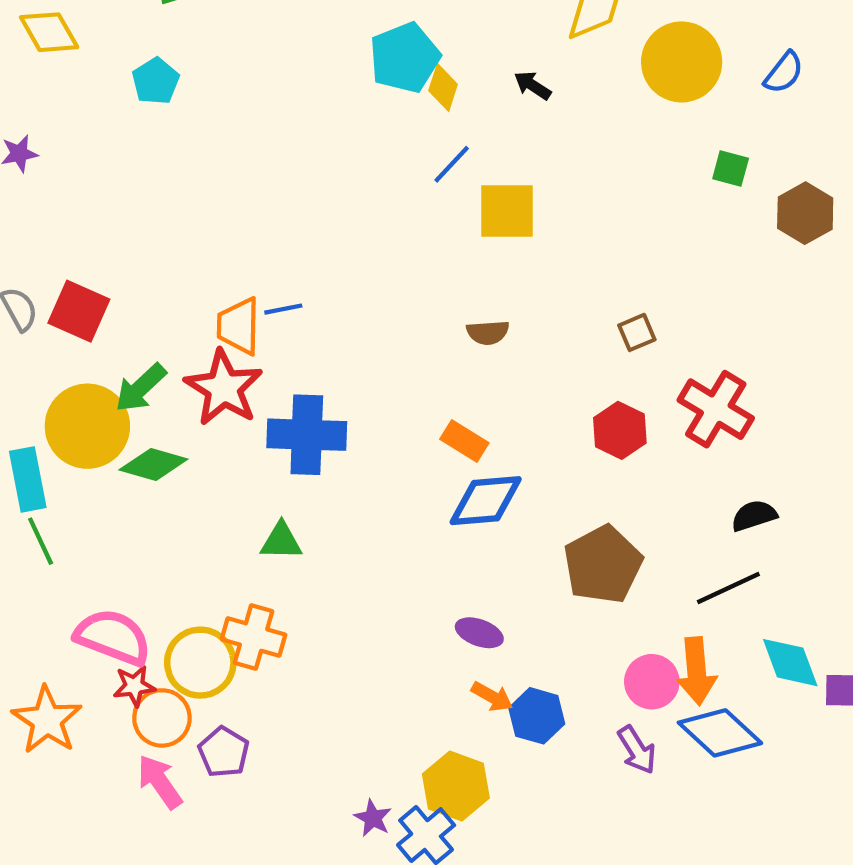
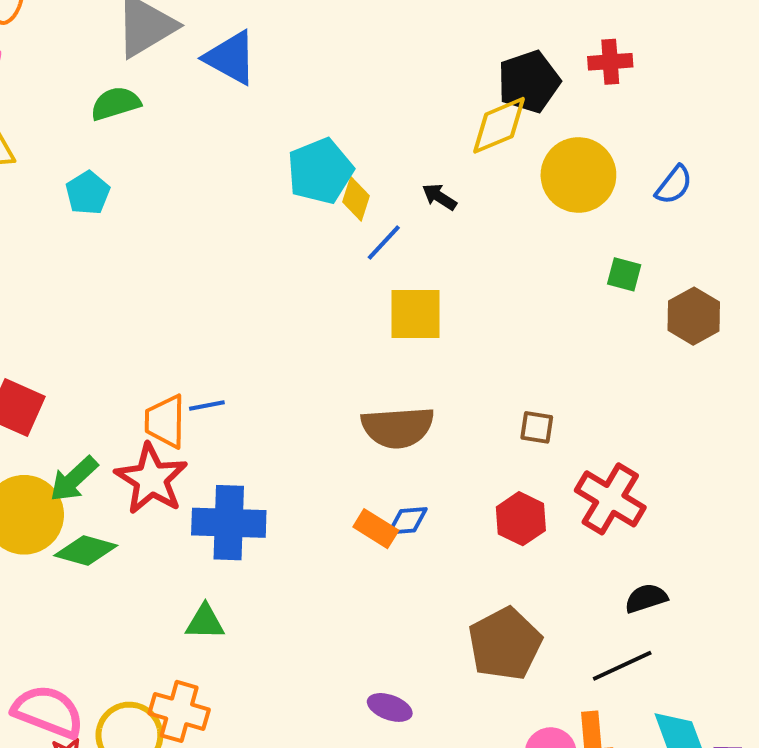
blue line: (452, 164) -> (384, 243), moved
brown semicircle: (488, 332) -> (398, 427), size x1.8
brown square: (637, 332) -> (537, 427), turned 32
blue diamond: (486, 501) -> (408, 521), moved, size x0.6

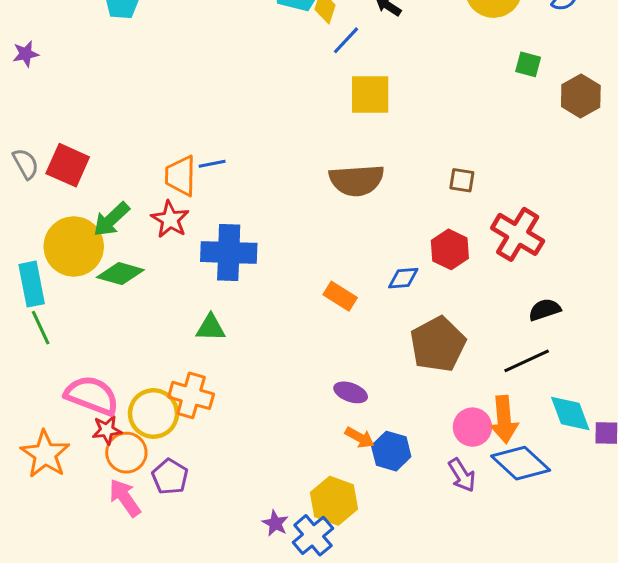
red star: (151, 479) -> (170, 219), size x0.7
blue diamond: (408, 521) -> (403, 278), moved
orange rectangle: (376, 529) -> (340, 296), moved

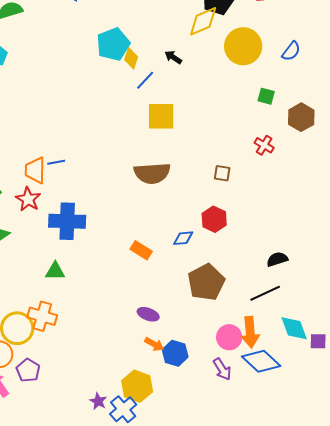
red cross: (518, 234) -> (264, 145), moved, size x0.6

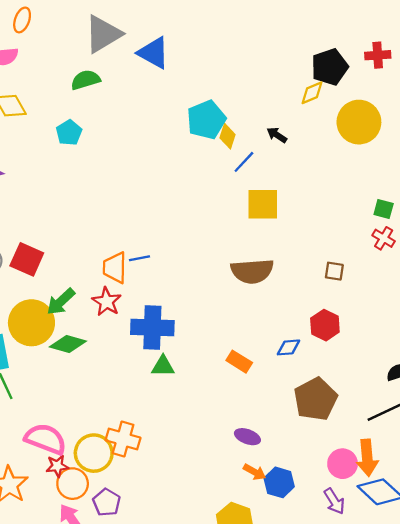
yellow diamond: (203, 21) -> (312, 93), size x0.7
green square: (266, 96) -> (384, 209), moved
green triangle: (55, 271) -> (163, 366), moved

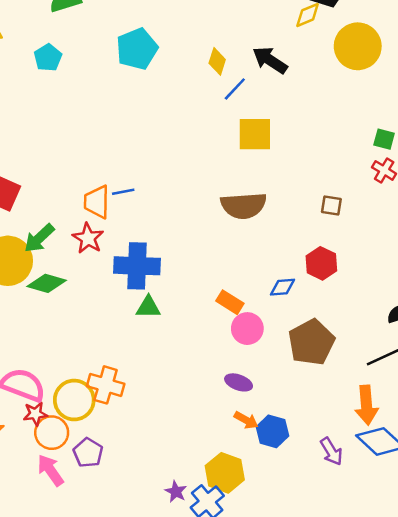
cyan pentagon: (206, 120) -> (137, 49), moved
black arrow: (277, 135) -> (270, 60), size x1.6
pink circle: (343, 464) -> (247, 329), moved

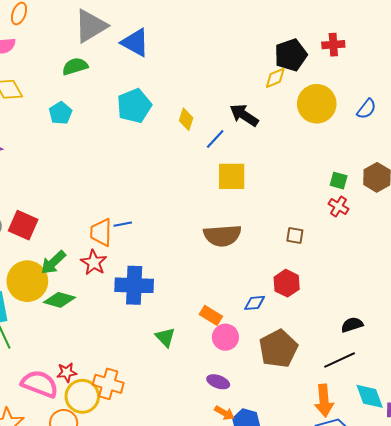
yellow diamond: (217, 61) -> (186, 119), moved
green triangle: (148, 307) -> (165, 337), moved, turned 45
red star: (35, 414) -> (67, 372), moved

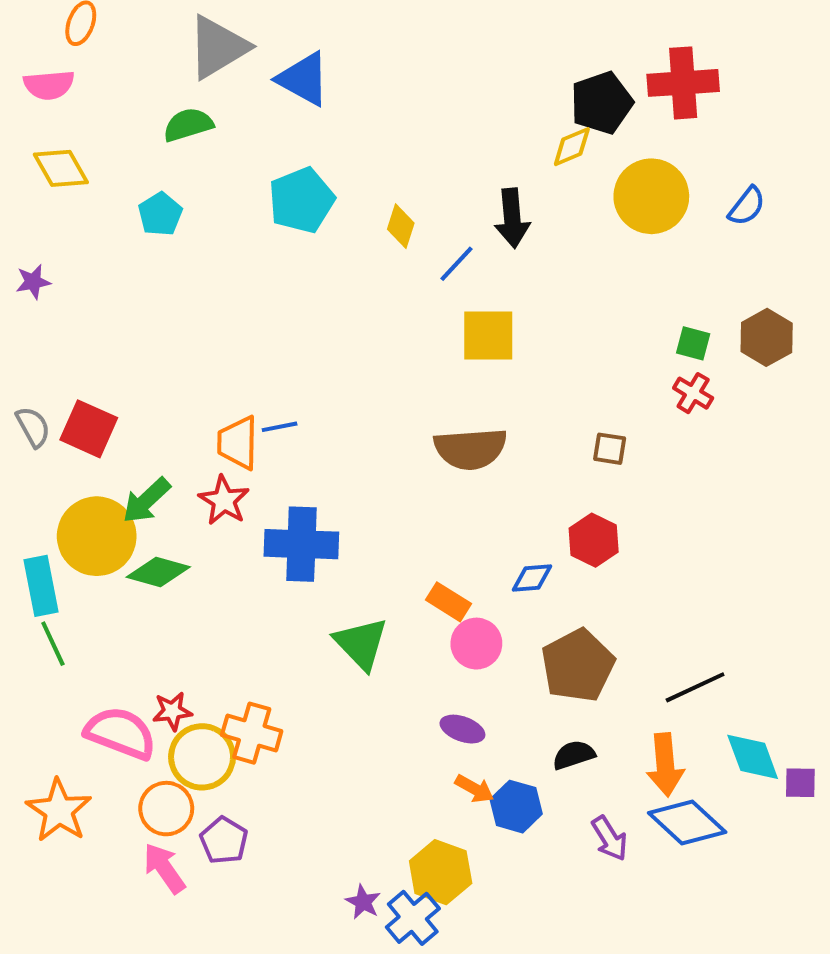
red cross: (333, 45) -> (683, 83), size x1.6
black arrow: (244, 115) -> (512, 218), turned -128
black semicircle: (352, 325) -> (574, 755), moved
green triangle: (165, 337) -> (361, 644), size x1.4

